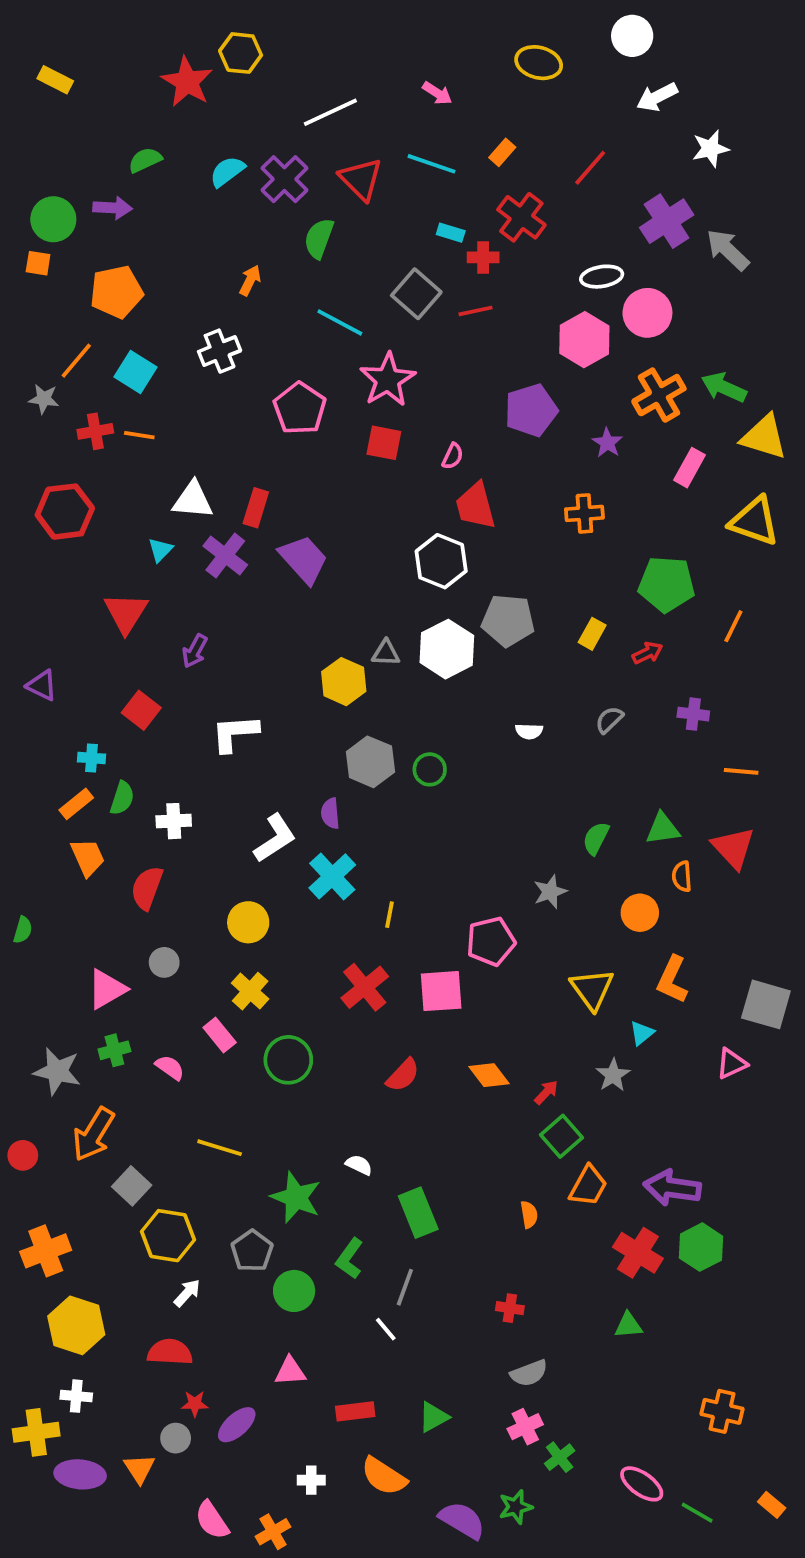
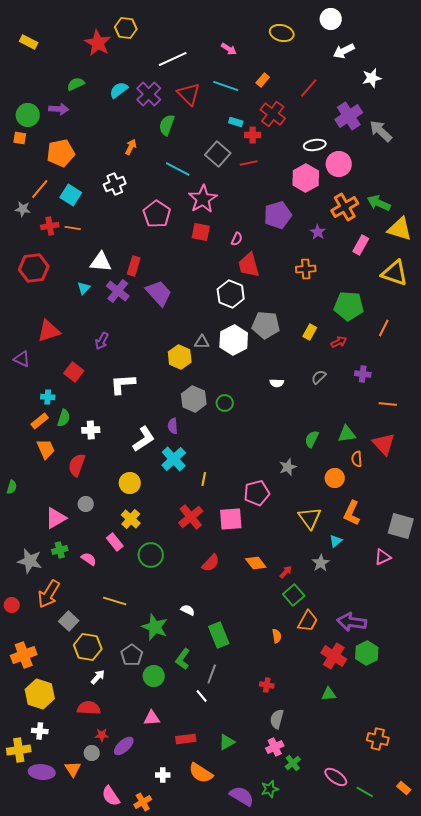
red triangle: (126, 613) -> (49, 331), moved, turned 40
gray semicircle: (529, 1373) -> (277, 719), turned 126

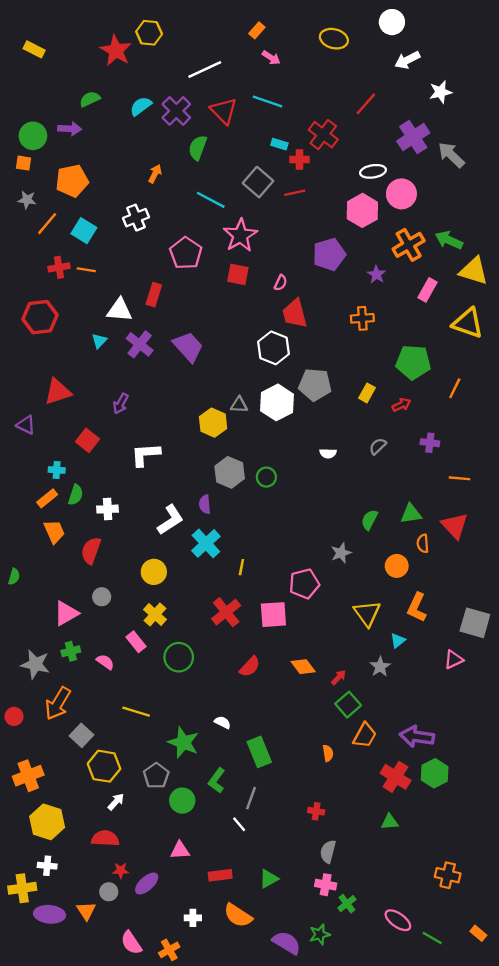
orange rectangle: (263, 80) -> (257, 30), moved
gray star: (23, 209) -> (27, 200), moved
red rectangle: (134, 266) -> (154, 295), moved
pink cross: (275, 747) -> (326, 885), turned 36

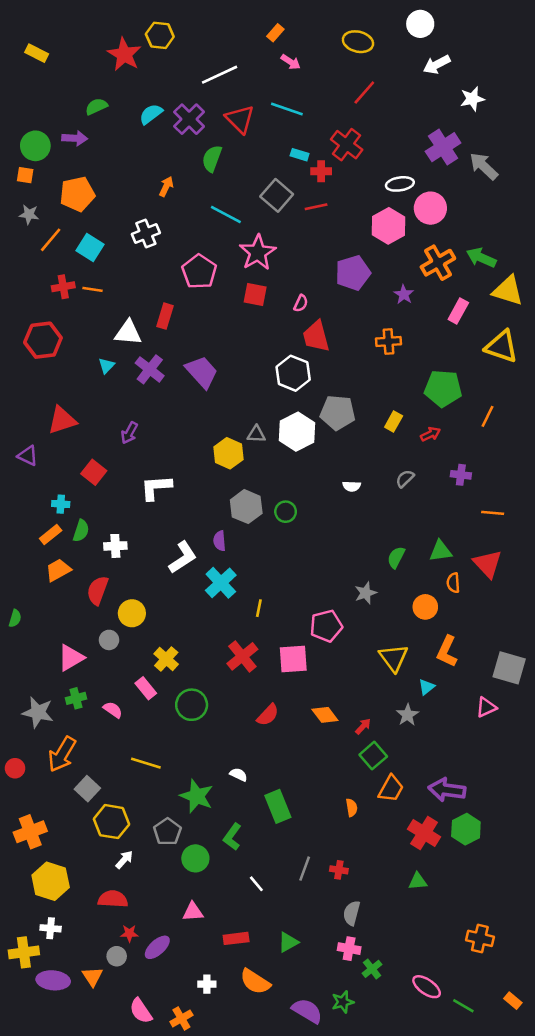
red line: (366, 104) -> (364, 92), moved
orange trapezoid: (54, 532) -> (58, 570), turned -95
yellow circle: (154, 572) -> (132, 613), moved
gray line: (251, 798) -> (305, 869), moved

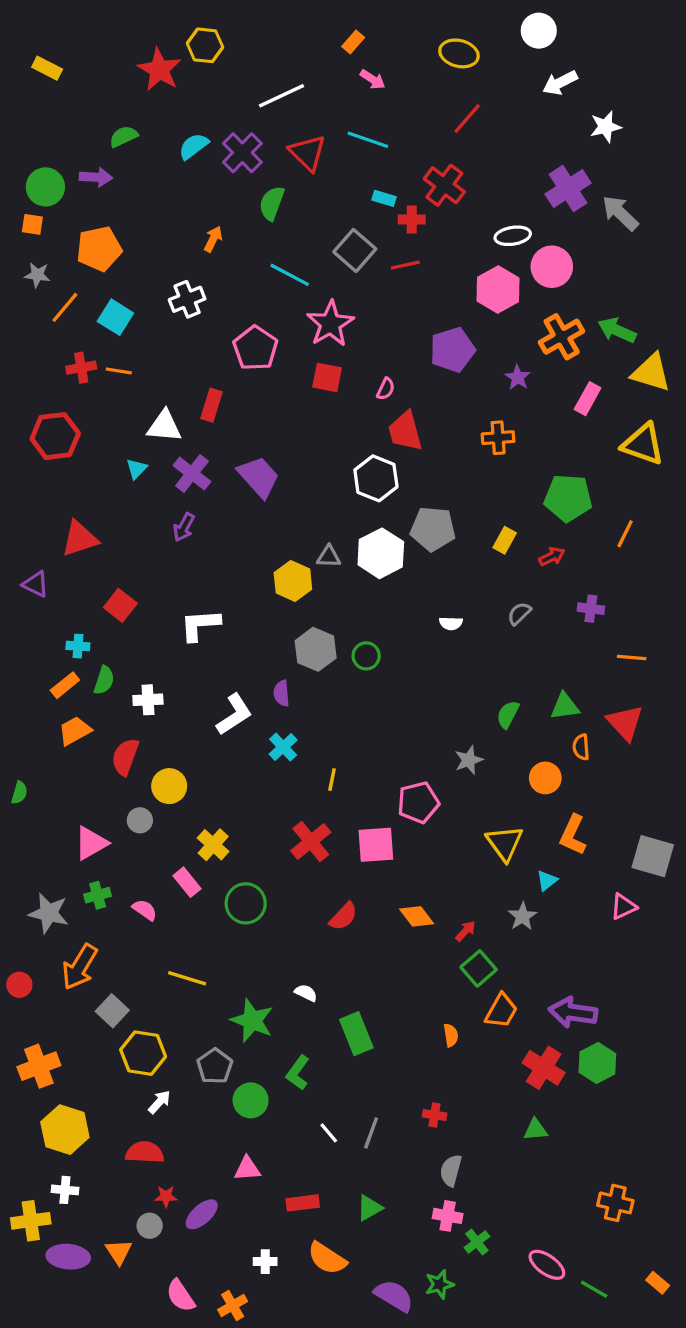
purple arrow: (129, 433) -> (184, 527), moved
cyan cross: (221, 583) -> (283, 747), size x0.7
gray line: (305, 869) -> (371, 1133), moved

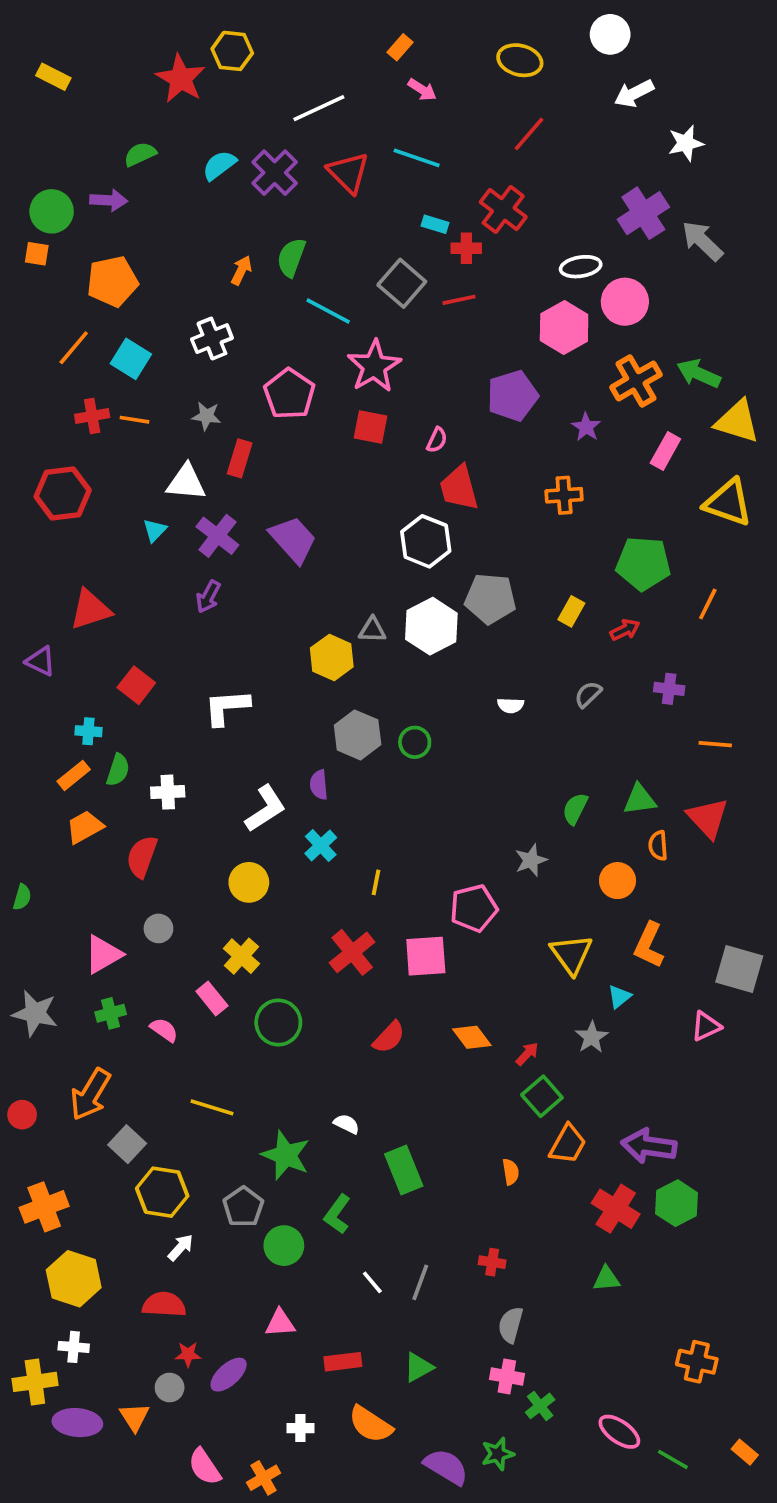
green semicircle: (272, 203) -> (291, 257), moved
gray star: (37, 275) -> (206, 416), moved
yellow circle: (169, 786) -> (249, 882), moved
gray star: (49, 913) -> (35, 1013), moved

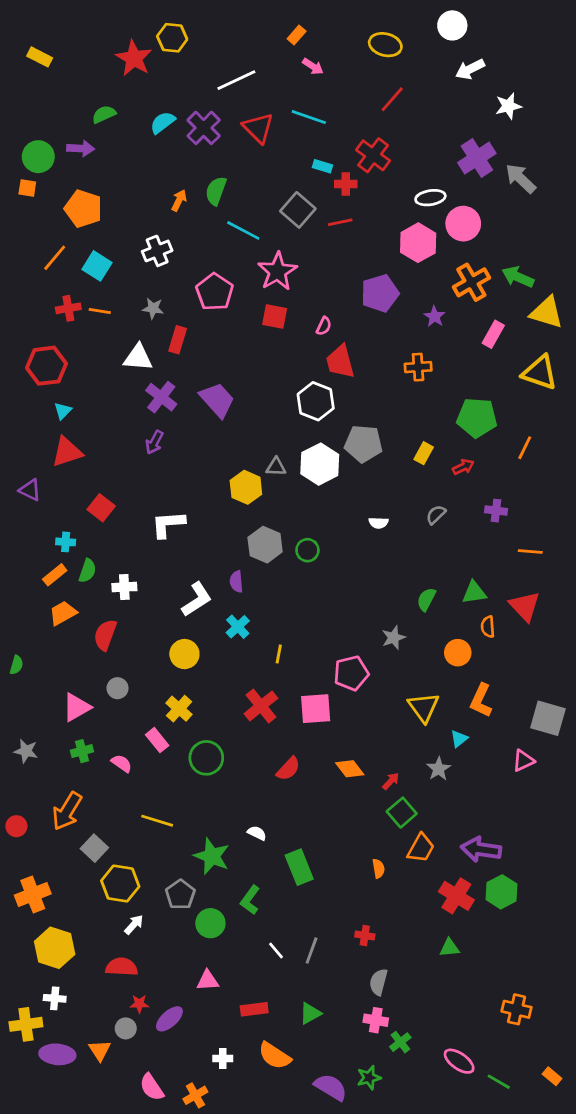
orange pentagon: (112, 281) -> (83, 209), turned 30
cyan triangle: (155, 530) -> (63, 411), moved
gray star: (35, 1013) -> (26, 751), size x0.7

